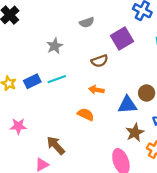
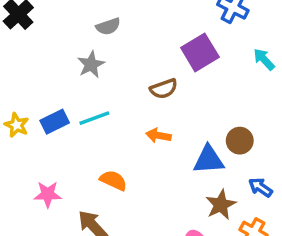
gray semicircle: (87, 22) -> (108, 26), moved
orange semicircle: (86, 114) -> (113, 180), moved
pink star: (18, 126) -> (48, 194), moved

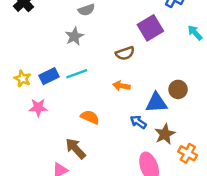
blue arrow: (260, 187) -> (138, 122), moved
pink star: (48, 194) -> (38, 108), moved

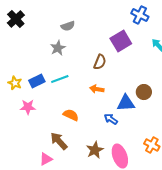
brown semicircle: (125, 53) -> (100, 62), turned -49
brown star: (165, 134) -> (95, 150), moved

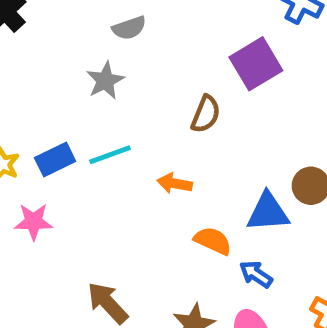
orange arrow: (97, 89) -> (175, 183), moved
orange semicircle: (71, 115) -> (213, 241), moved
blue arrow: (111, 119) -> (256, 274), moved

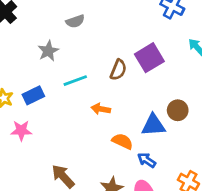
purple square: (256, 64) -> (149, 58), moved
gray star: (105, 81) -> (48, 51), moved
cyan line: (110, 155) -> (75, 81), moved

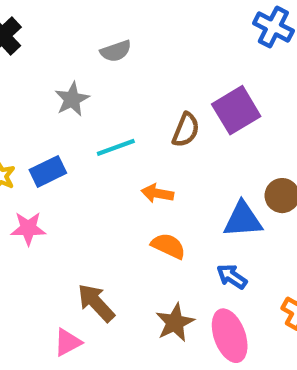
orange semicircle: (122, 141) -> (168, 246), moved

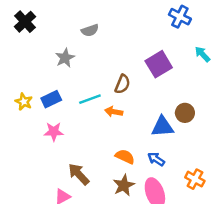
brown semicircle: (186, 130) -> (122, 84), moved
cyan line: (116, 147) -> (90, 99), moved
pink star: (28, 228) -> (54, 132), moved
orange semicircle: (168, 246) -> (125, 157), moved

